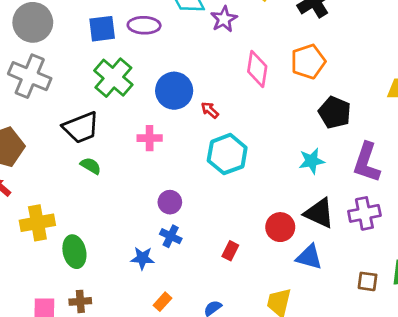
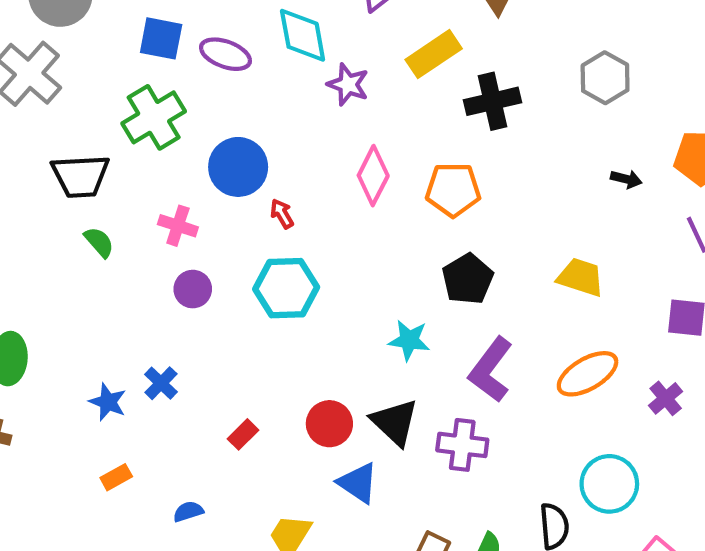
purple star: (224, 19) -> (348, 84), turned 30
green semicircle: (91, 166) -> (99, 242), moved
purple circle: (170, 202) -> (193, 289), moved

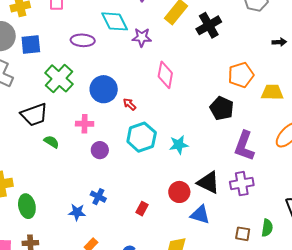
blue square: (161, 38) -> (31, 45), moved
orange pentagon: (453, 190) -> (241, 75), moved
cyan star: (409, 340) -> (179, 145), moved

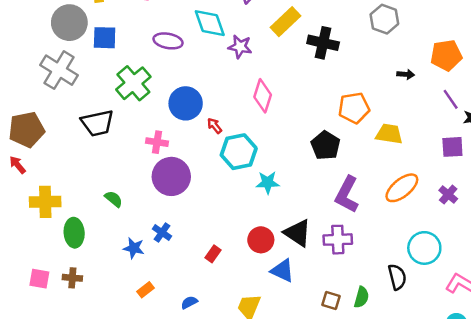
black cross: (209, 25) -> (323, 43), turned 35
cyan hexagon: (142, 137) -> (239, 152), moved
green semicircle: (51, 142) -> (114, 199), moved
purple circle: (100, 150) -> (171, 176), size x1.8

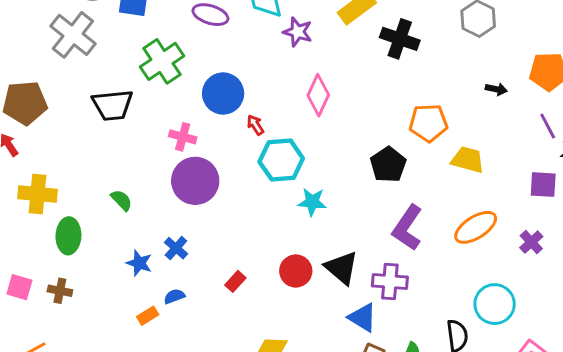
blue triangle: (282, 271) -> (363, 317), moved
blue semicircle: (189, 302) -> (174, 296), moved

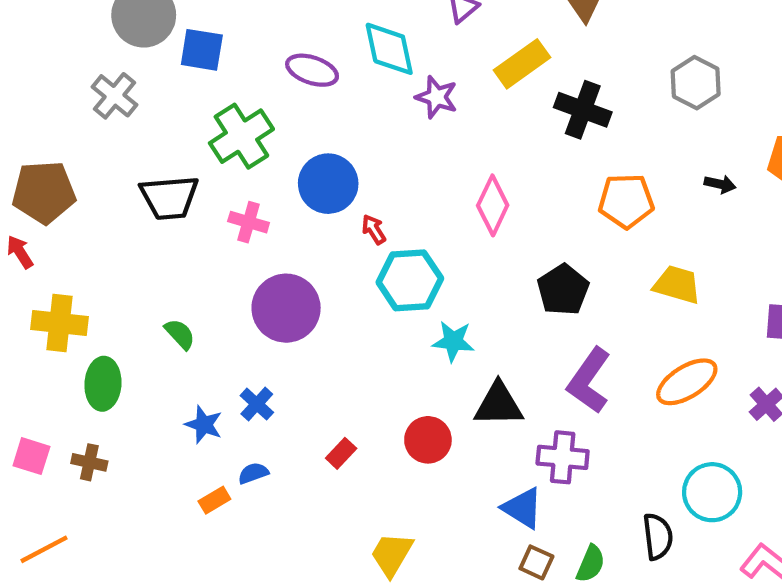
gray cross: (73, 35) -> (115, 96), size x0.7
pink diamond: (318, 95) -> (493, 205), moved
orange pentagon: (428, 123) -> (626, 201), moved
pink cross: (183, 137) -> (249, 222), moved
black triangle: (342, 268) -> (498, 404), moved, turned -42

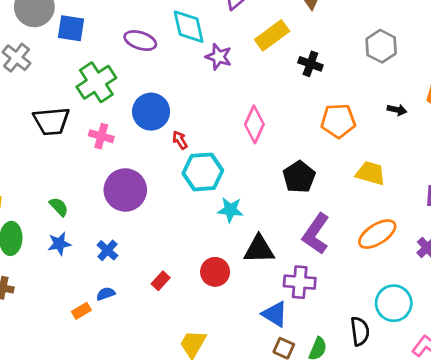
black cross: (583, 110) -> (310, 64), size x0.7
blue star: (204, 425) -> (59, 244), moved, turned -30

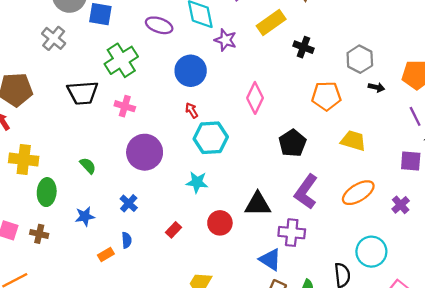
gray hexagon: (381, 46) -> (360, 59), moved
blue circle: (151, 112) -> (191, 71), moved
cyan star: (230, 210) -> (197, 182), moved
blue star: (59, 244) -> (85, 216), moved
blue semicircle: (106, 294) -> (127, 240), turned 105

